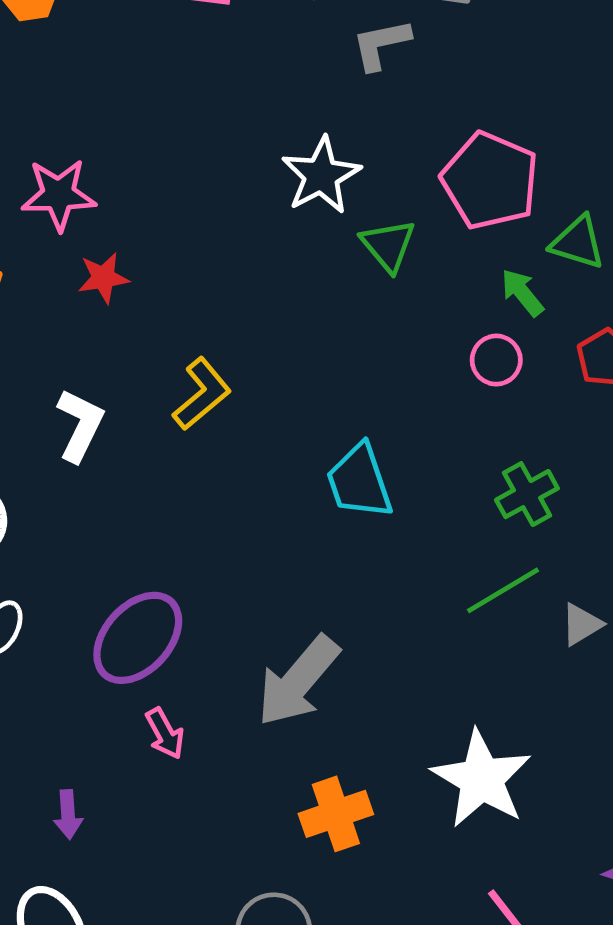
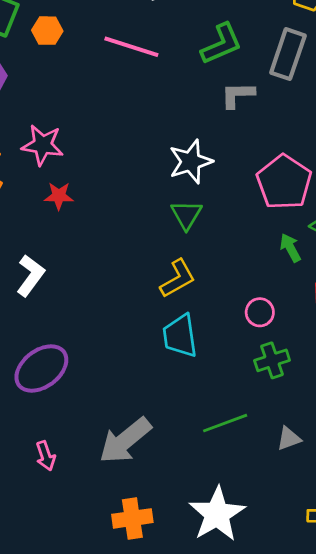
green triangle: (388, 245) -> (186, 215), moved
pink circle: (496, 360) -> (260, 312), moved
yellow L-shape: (202, 394) -> (178, 278), moved
green line: (503, 590) -> (225, 423), moved
purple ellipse: (138, 638) -> (41, 368), moved

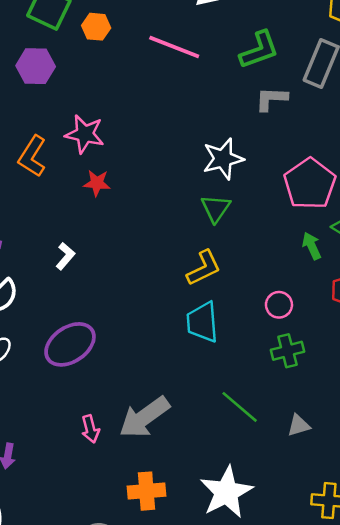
white L-shape: (31, 275) -> (65, 256), size x0.7
green line: (225, 423) -> (240, 407), turned 57
pink arrow: (46, 456) -> (90, 429), moved

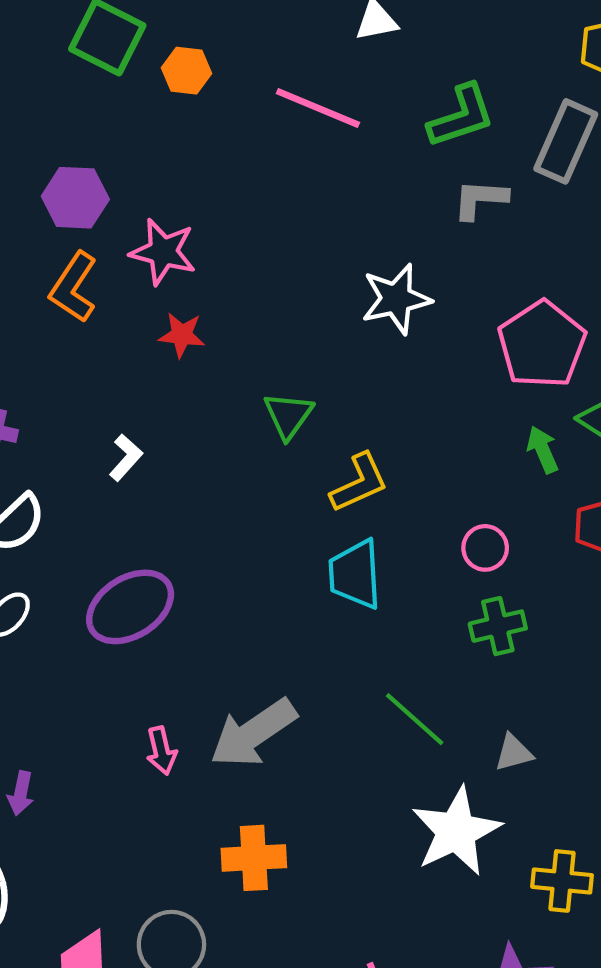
purple hexagon: (36, 66) -> (75, 198), moved
green triangle: (216, 208) -> (288, 415), moved
white star: (226, 492) -> (456, 831), moved

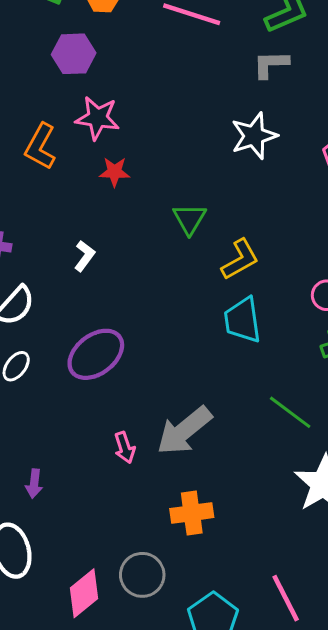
purple hexagon: (75, 198) -> (74, 54), moved
gray L-shape: (480, 199) -> (271, 64), moved

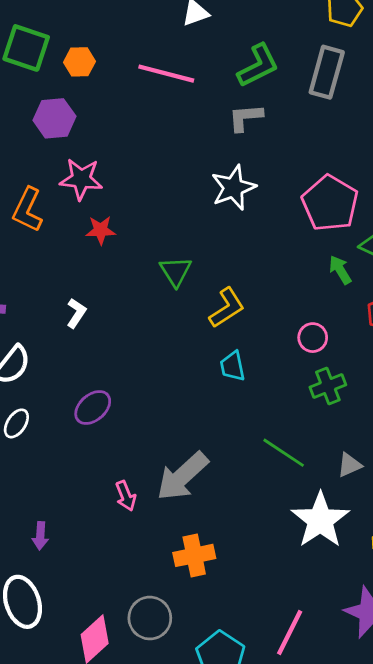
cyan trapezoid: (242, 320) -> (233, 366), size x0.7
purple ellipse: (96, 354) -> (93, 407), size x0.7
pink line: (286, 598) -> (290, 632), turned 57

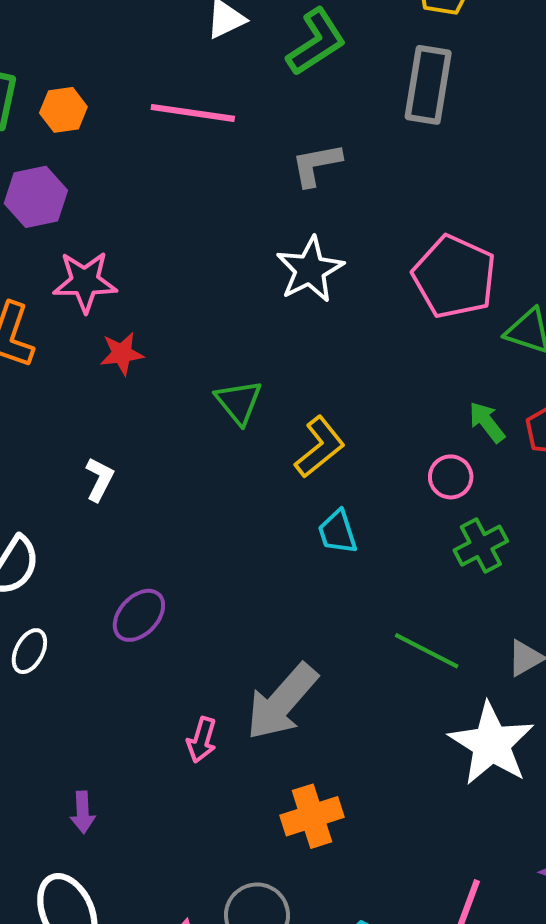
green L-shape: (258, 66) -> (316, 42), moved
green arrow: (340, 270) -> (487, 422), moved
pink arrow: (126, 496) -> (202, 740), turned 44

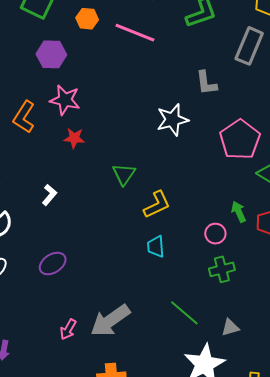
orange hexagon: (63, 110) -> (87, 19), moved
gray L-shape: (316, 165) -> (206, 83), moved, turned -100

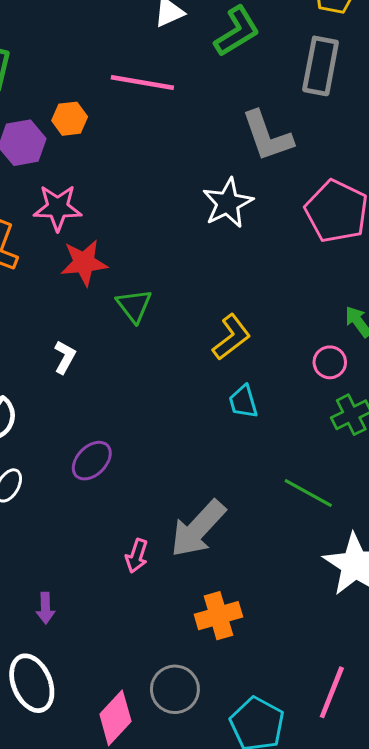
orange hexagon: (87, 19) -> (70, 119), moved
gray L-shape: (206, 83) -> (267, 136), size x1.4
red star: (74, 138) -> (84, 263), size x1.4
green triangle: (124, 174) -> (134, 306), moved

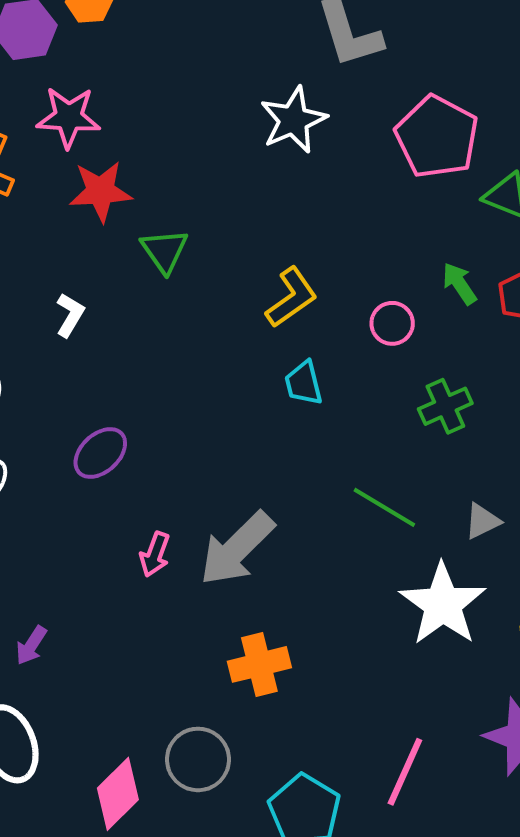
pink circle: (330, 362) -> (392, 323), moved
pink arrow: (137, 556) -> (155, 554), moved
purple arrow: (45, 608) -> (31, 645), turned 32

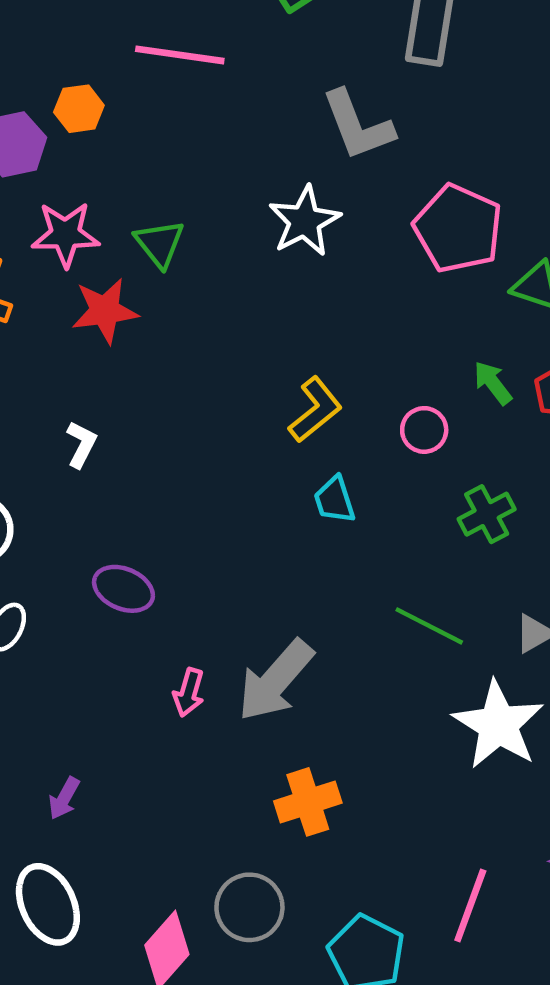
green triangle: (164, 251) -> (160, 243), moved
purple ellipse: (100, 453) -> (123, 589), turned 70

